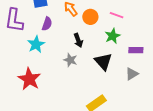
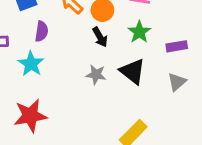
black arrow: (78, 40) -> (100, 37), moved
gray star: (70, 60) -> (96, 75), moved
red star: (29, 79) -> (30, 116), turned -30

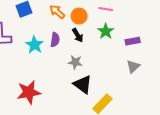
purple semicircle: (42, 31) -> (55, 40), moved
cyan star: (31, 64) -> (35, 45), moved
black triangle: (133, 71) -> (83, 84), moved

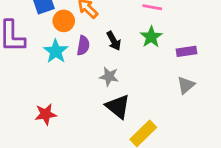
orange circle: (79, 16) -> (64, 21), moved
red star: (29, 92) -> (46, 114), size x0.7

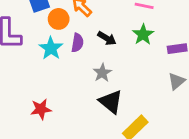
black arrow: (114, 41) -> (107, 38), turned -30
gray star: (109, 77) -> (102, 73), turned 30

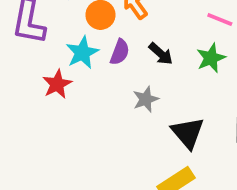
black triangle: (111, 102) -> (188, 133), moved
red star: (41, 109) -> (57, 84), moved, turned -30

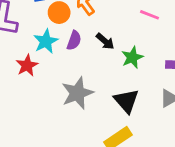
green star: (211, 58) -> (132, 57), moved
gray star: (146, 99) -> (77, 93), moved, size x1.6

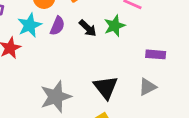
green star: (132, 57) -> (114, 26), moved
gray star: (77, 93) -> (56, 97), moved

